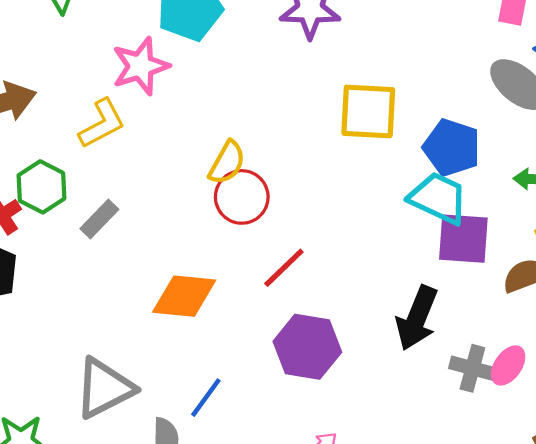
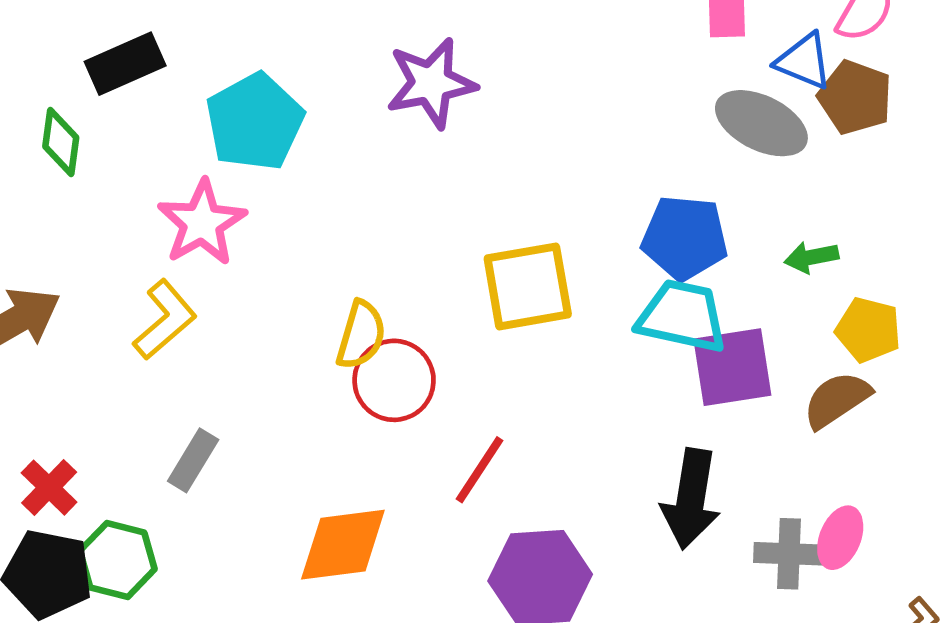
yellow square: (368, 111) -> (528, 286), moved
green hexagon: (41, 187) -> (117, 560), moved

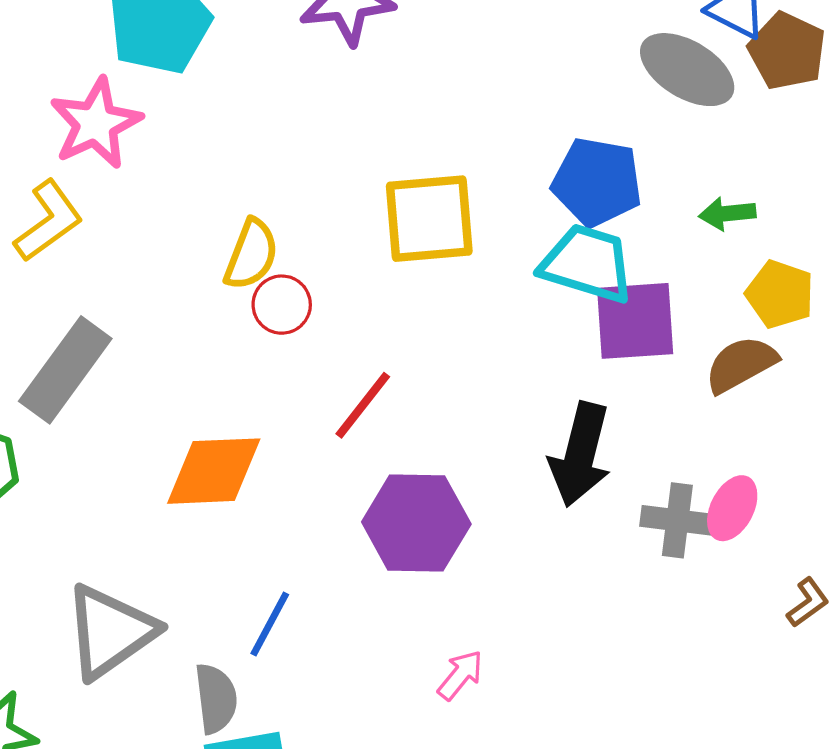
red circle: (394, 380) -> (282, 305), size x0.7
gray rectangle: (193, 460) -> (65, 370), size x1.6

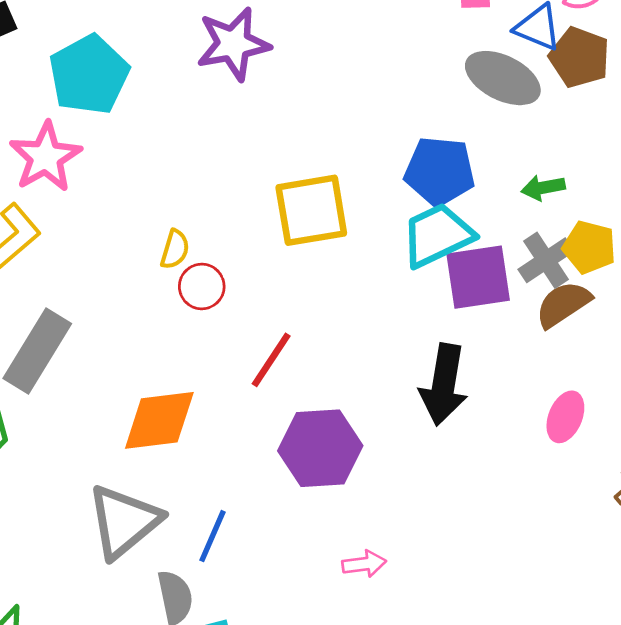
yellow semicircle: (251, 254) -> (175, 249), size x0.7
cyan trapezoid: (587, 264) -> (437, 235), turned -38
gray cross: (677, 520) -> (546, 260), moved, turned -36
gray triangle: (110, 632) -> (124, 521), moved
pink arrow: (460, 675) -> (364, 564), turned 48

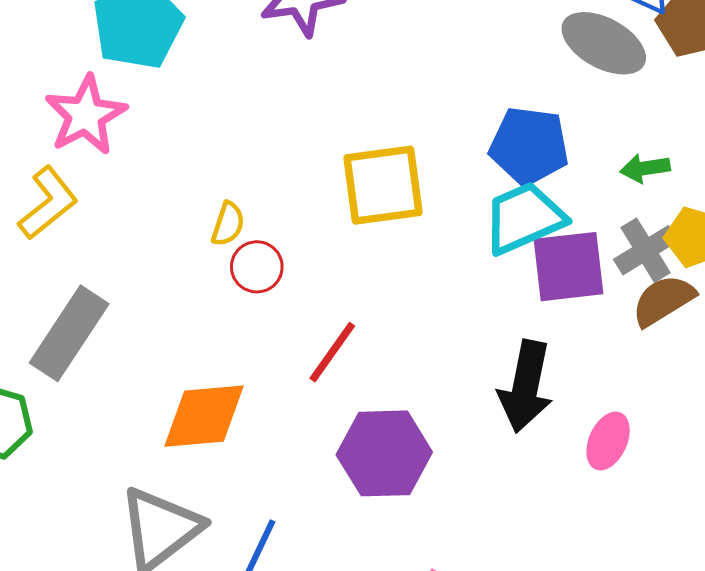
pink ellipse: (565, 417) -> (608, 441), moved

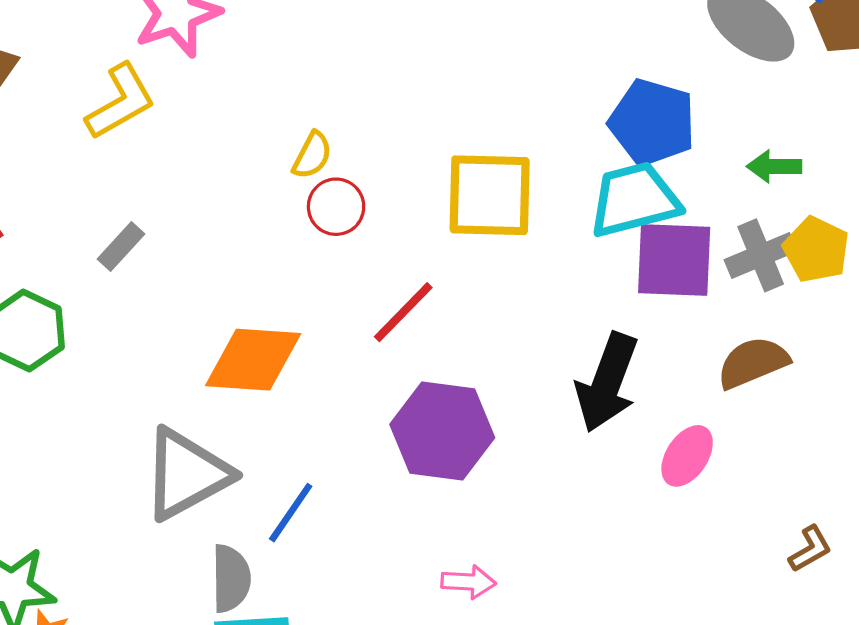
yellow square: (383, 185) -> (490, 195), moved
brown semicircle: (663, 300) -> (753, 363), moved
gray rectangle: (69, 333) -> (121, 247), size x0.5

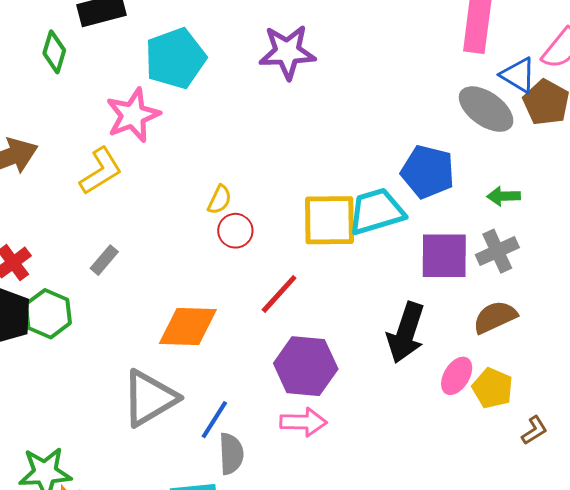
cyan trapezoid: (634, 200) -> (376, 211), moved
yellow pentagon: (816, 250) -> (493, 388), moved
gray semicircle: (231, 578) -> (231, 454), moved
pink arrow: (468, 582) -> (303, 422), moved, size x1.4

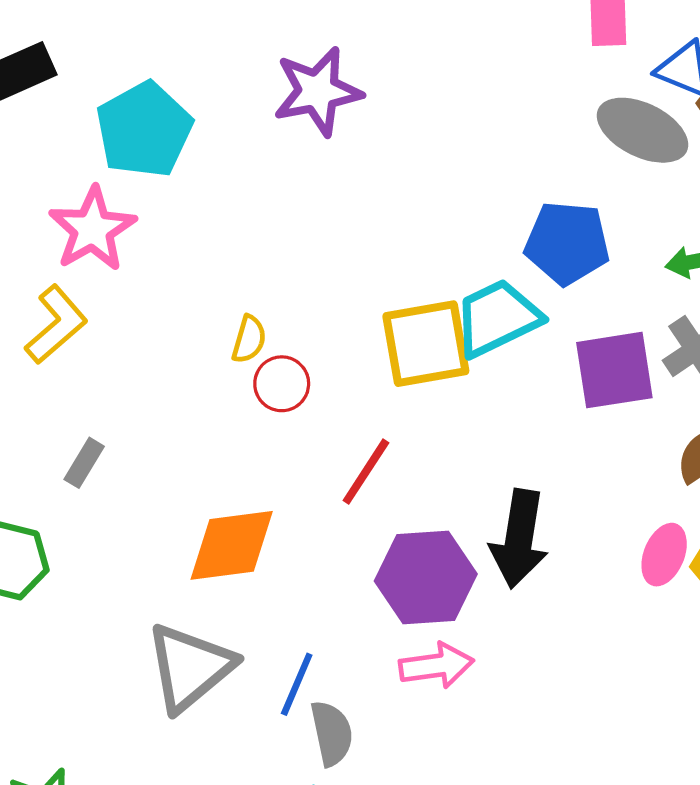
black arrow: (406, 333) -> (519, 539), moved

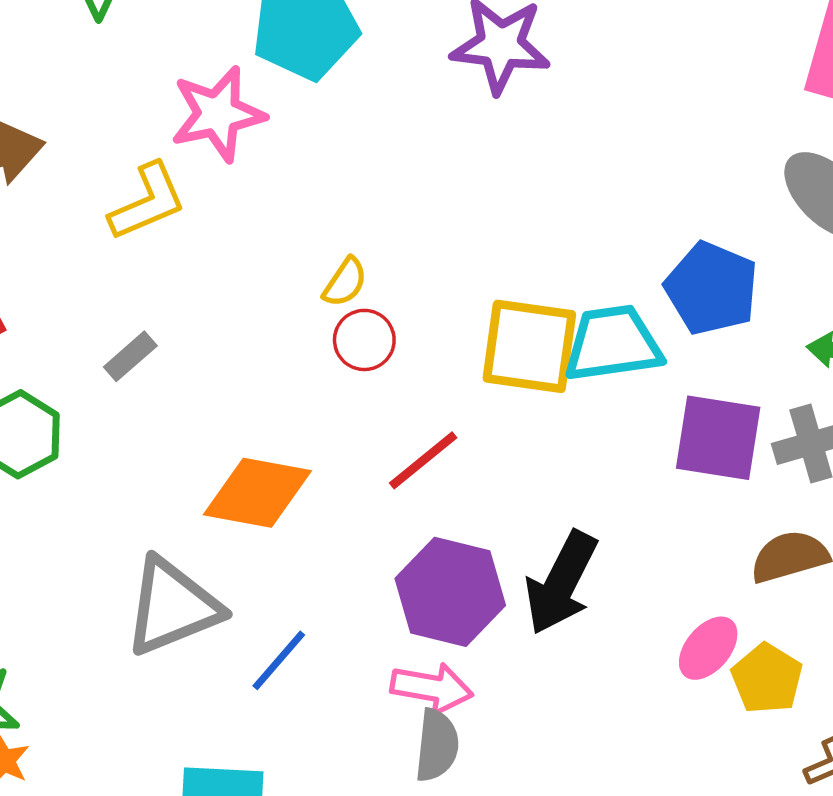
gray semicircle: (332, 733) -> (437, 745), moved

